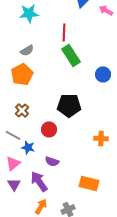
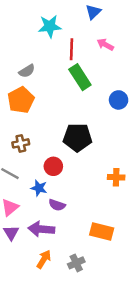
pink arrow: (106, 10) -> (105, 44), moved
cyan star: (29, 13) -> (50, 26), moved
brown cross: (22, 110) -> (21, 143), turned 32
blue star: (28, 147) -> (39, 188), moved
purple arrow: (39, 181) -> (41, 229), turned -50

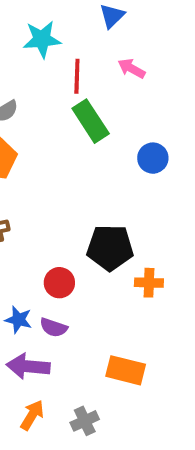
black pentagon: (78, 137) -> (110, 248), moved
red circle: (53, 166) -> (59, 283), moved
blue star: (39, 188) -> (19, 320), moved

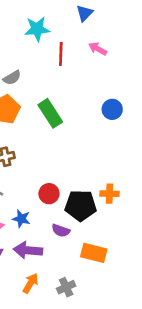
green rectangle: (91, 121) -> (50, 113), moved
black pentagon: (110, 248) -> (81, 205), moved
purple semicircle: (54, 327) -> (61, 231), moved

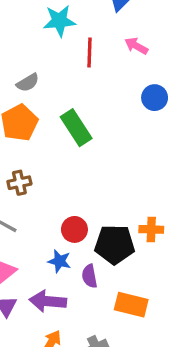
blue circle: (112, 109) -> (155, 98), moved
blue star: (21, 219) -> (59, 261), moved
purple semicircle: (61, 231) -> (89, 276), turned 60

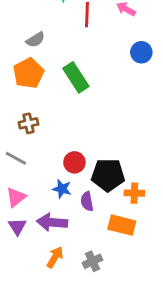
orange cross: (151, 229) -> (134, 193), moved

